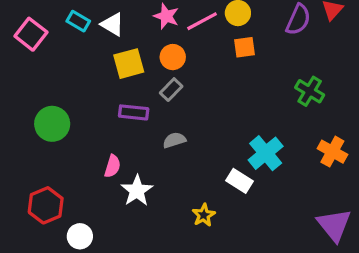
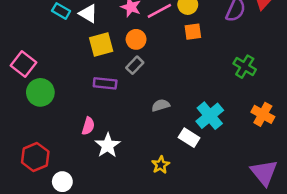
pink square: (31, 34) -> (24, 64), moved
gray semicircle: (174, 140) -> (161, 105), moved

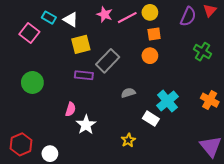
orange circle: (136, 39) -> (150, 56), moved
pink square: (24, 64) -> (29, 33), moved
gray rectangle: (135, 65) -> (108, 61), size x1.6
green cross: (245, 67) -> (203, 52), moved
red hexagon: (35, 157) -> (21, 144), moved

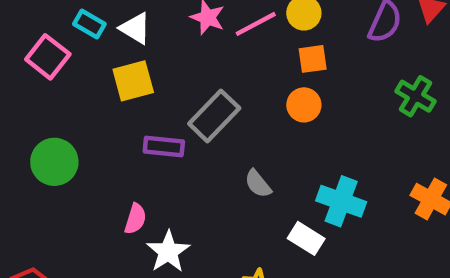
yellow square: (81, 44) -> (133, 81), moved
gray semicircle: (128, 93) -> (258, 184), turned -112
cyan cross: (167, 101) -> (341, 201), turned -30

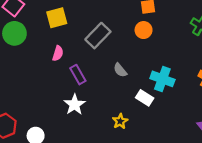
purple rectangle: (164, 147) -> (78, 75), moved, turned 54
green circle: (54, 162) -> (14, 33), moved
pink semicircle: (135, 219) -> (58, 53), moved

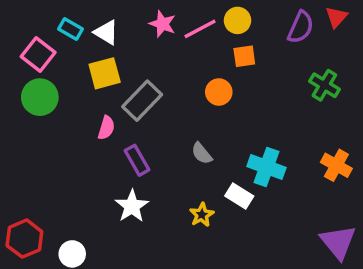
orange circle: (144, 30) -> (219, 92), moved
gray rectangle: (98, 36) -> (142, 101), moved
yellow star: (120, 121) -> (202, 215), moved

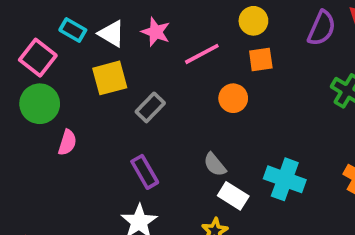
pink star: (163, 24) -> (156, 32), moved
pink line: (200, 29) -> (202, 54), moved
gray rectangle: (142, 101) -> (150, 107), size x0.7
pink semicircle: (106, 128) -> (67, 142), moved
white rectangle: (239, 196) -> (233, 196), moved

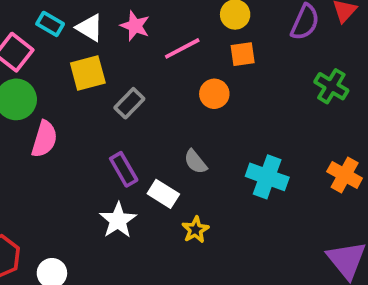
pink semicircle: (67, 142) -> (44, 139), size x1.4
white rectangle: (233, 196) -> (163, 194), moved

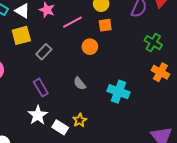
orange cross: (345, 175) -> (160, 72), moved
white rectangle: (163, 194) -> (60, 127), moved

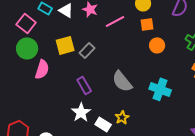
yellow square: (21, 35) -> (65, 45), moved
orange circle: (90, 47) -> (157, 45), moved
gray semicircle: (80, 83) -> (122, 81), size x1.6

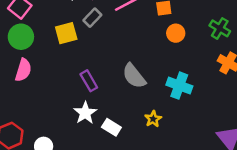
gray rectangle: (87, 50) -> (92, 18), moved
pink semicircle: (42, 69) -> (23, 70), moved
yellow star: (122, 117) -> (153, 119), moved

